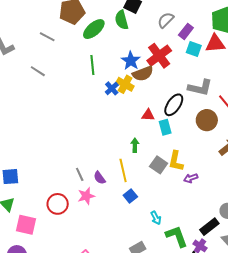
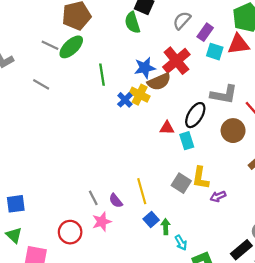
green ellipse: (94, 29) -> (71, 47), moved
blue star: (131, 61) -> (145, 68), turned 30
green arrow: (135, 145) -> (166, 227), moved

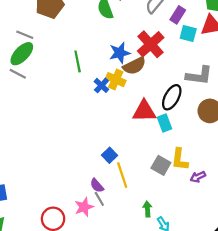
green ellipse: (71, 47) -> (22, 54), moved
red triangle: (167, 128) -> (144, 111), size x1.6
gray line: (93, 198) -> (99, 199), moved
blue square: (151, 219) -> (110, 155), moved

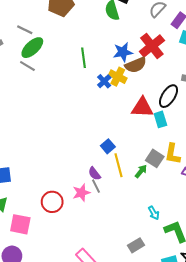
gray line: (25, 35) -> (25, 30), moved
green arrow: (147, 209) -> (141, 171), moved, turned 40

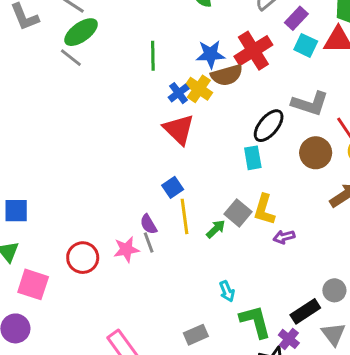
red triangle: (142, 107) -> (179, 129), moved, turned 35

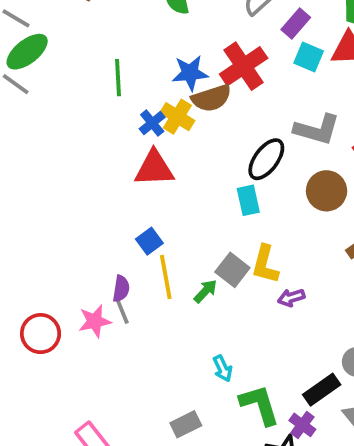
red triangle: (179, 129) -> (154, 168), turned -44
purple semicircle: (148, 224) -> (121, 289), turned -138

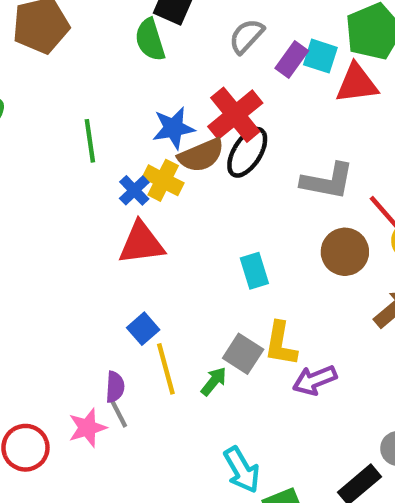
cyan square: (309, 57) -> (320, 56), moved
black ellipse: (266, 159) -> (247, 152), moved
purple arrow: (291, 298) -> (315, 380), size x1.4
cyan arrow: (223, 368) -> (242, 470), size x1.5

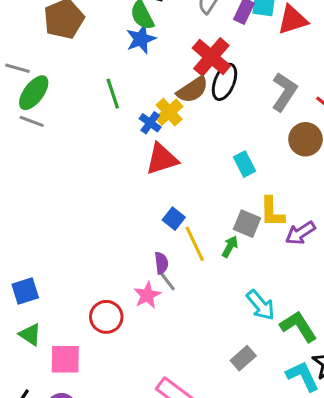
blue star: (174, 128) -> (141, 39), moved
yellow cross: (163, 180) -> (169, 112), turned 32
gray L-shape: (327, 181) -> (284, 92), turned -57

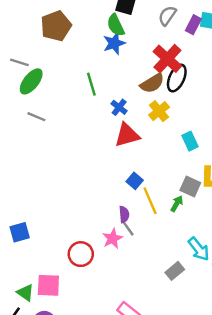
yellow cross: (169, 112) -> (159, 111), moved
gray line: (32, 121) -> (36, 117), moved
green triangle: (30, 334) -> (25, 293), moved
gray rectangle: (243, 358) -> (175, 271), moved

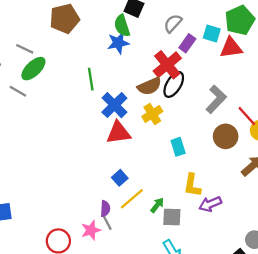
purple rectangle: (193, 25) -> (187, 43), moved
blue cross: (119, 107) -> (114, 105), size x1.6
gray line: (36, 117) -> (18, 91), moved
gray square: (190, 187) -> (172, 217), moved, turned -30
yellow line: (150, 201) -> (132, 199), turned 65

